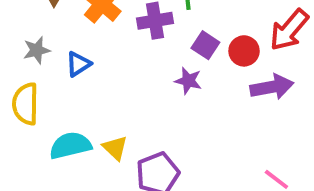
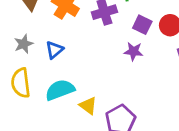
cyan semicircle: (70, 145) -> (60, 90), moved

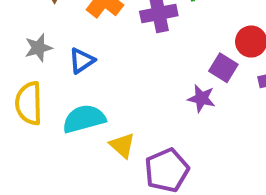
purple square: (142, 25) -> (223, 68), moved
purple star: (133, 51) -> (201, 98), moved

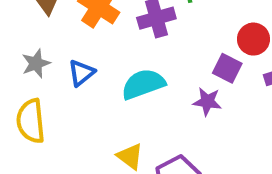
cyan semicircle: (84, 119) -> (143, 84), moved

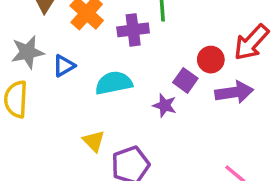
gray star: (36, 63) -> (28, 52), size x1.4

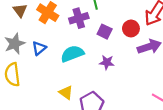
purple square: (185, 80) -> (105, 32), moved

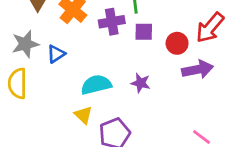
purple square: (105, 32) -> (144, 32), moved, turned -32
cyan semicircle: (72, 54) -> (96, 85), moved

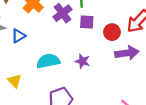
purple cross: (112, 22) -> (63, 13), turned -30
yellow triangle: (83, 115) -> (14, 81), moved

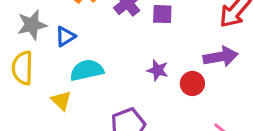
red circle: (112, 32) -> (192, 84), moved
cyan semicircle: (48, 61) -> (87, 70), moved

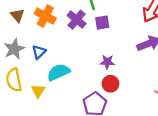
red circle: (192, 84) -> (110, 84), moved
yellow triangle: (61, 101) -> (38, 91), moved, turned 32

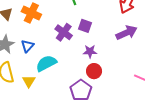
purple cross: (77, 20) -> (64, 32), moved
purple square: (102, 23) -> (85, 26), moved, turned 32

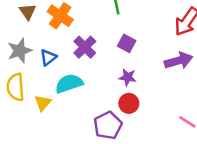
purple cross: (64, 32) -> (85, 47), moved

